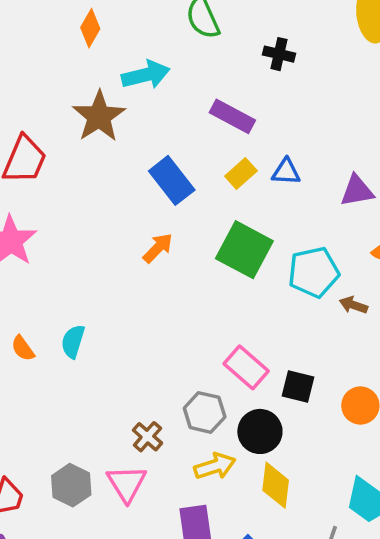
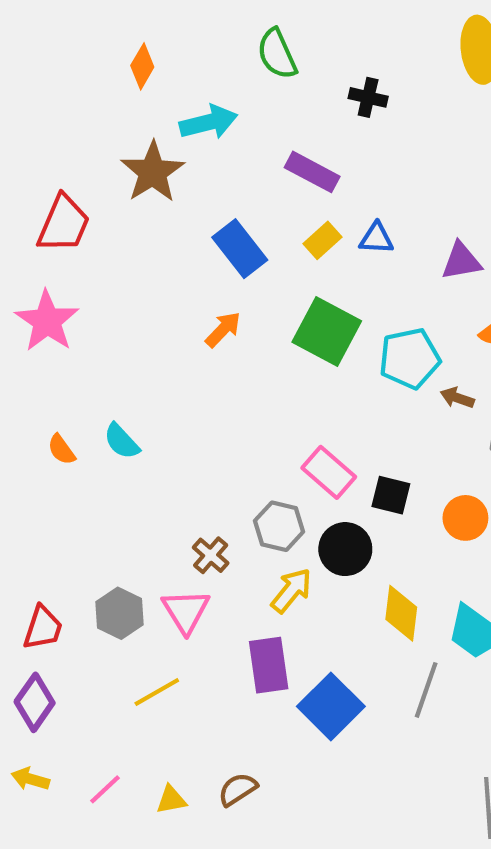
cyan semicircle: (73, 341) -> (122, 441), turned -60
yellow arrow: (215, 466) -> (291, 590), turned -33
yellow diamond: (276, 485) -> (401, 613), moved

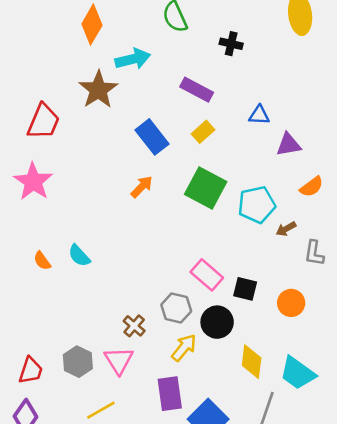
orange diamond: (142, 66) -> (92, 25), size x1.4
blue triangle: (376, 238) -> (259, 115), moved
brown arrow: (457, 398) -> (286, 229), turned -48

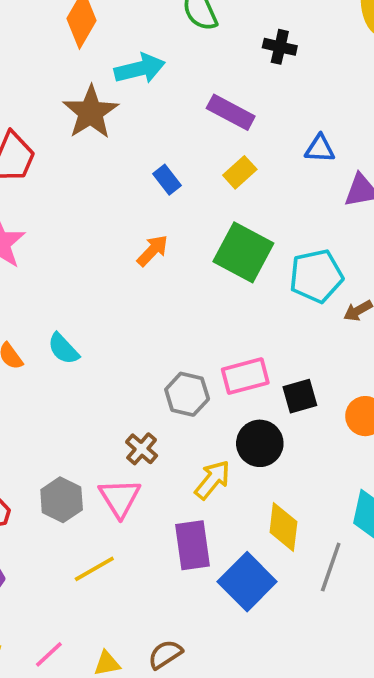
blue rectangle: (152, 137) -> (167, 180), size x0.6
pink rectangle: (207, 275) -> (245, 376), turned -56
black square: (245, 289) -> (300, 396), turned -30
gray hexagon: (176, 308) -> (187, 394), moved
yellow diamond: (252, 362) -> (283, 527), moved

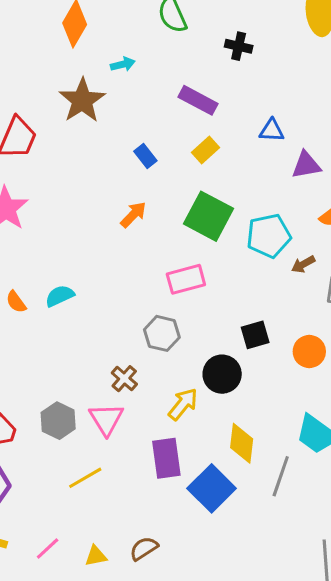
cyan arrow: (140, 69) -> (123, 64), size x0.6
cyan semicircle: (63, 349) -> (60, 296), turned 108
pink rectangle: (245, 376) -> (186, 279), moved

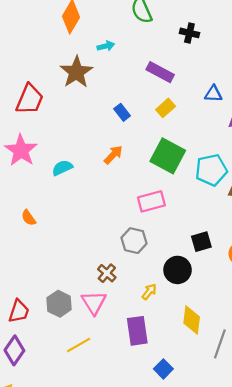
cyan semicircle: (60, 296) -> (62, 168), moved
yellow arrow: (183, 404) -> (149, 292), size x0.7
blue square: (212, 488) -> (163, 369), moved, size x0.6

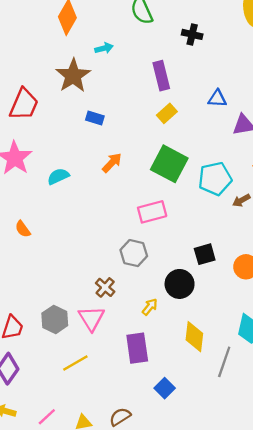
purple rectangle: (160, 72) -> (161, 76), turned 48
blue rectangle: (122, 112) -> (95, 118), moved, turned -35

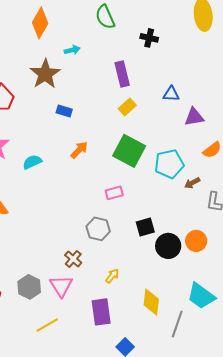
pink rectangle: (152, 212) -> (114, 193), size x0.7
black square: (205, 254) -> (145, 227), moved
black circle: (180, 284) -> (168, 246), moved

